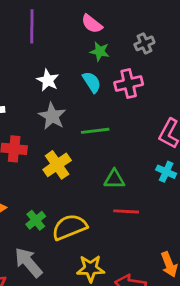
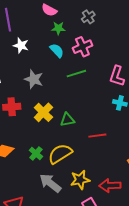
white star: (48, 80) -> (21, 45), moved
green line: (95, 131) -> (76, 74), moved
green triangle: (114, 179) -> (67, 120), moved
gray arrow: (28, 262) -> (50, 183), moved

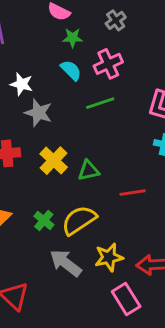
white star: (21, 45) -> (22, 84), moved

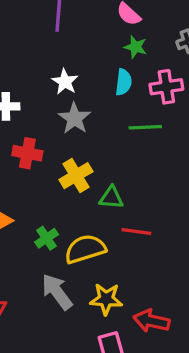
cyan semicircle: (71, 70) -> (123, 82), turned 35
red line: (133, 193) -> (136, 231), moved

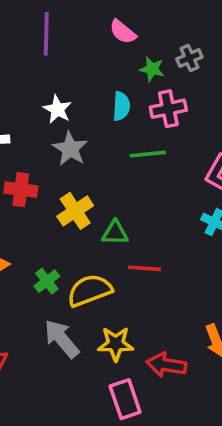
green star: (135, 47) -> (152, 69), moved

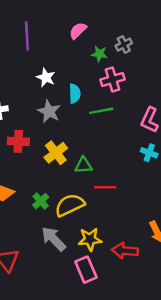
pink semicircle: (123, 32) -> (78, 31), turned 102
cyan semicircle: (121, 106) -> (75, 94), moved
white star: (57, 109) -> (46, 77), moved
pink rectangle: (125, 399) -> (86, 270), moved

